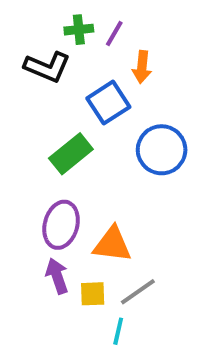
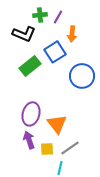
green rectangle: (71, 154) -> (30, 66), moved
orange triangle: (112, 244) -> (57, 124), turned 45

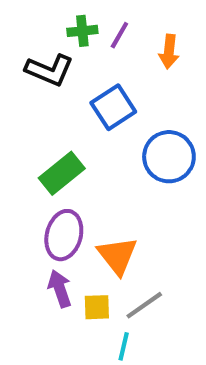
orange arrow: (72, 34) -> (169, 52), moved
green rectangle: (30, 66) -> (62, 173), moved

